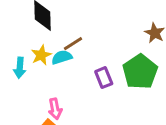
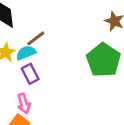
purple rectangle: (104, 78) -> (30, 74), moved

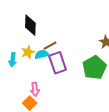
purple rectangle: (30, 74) -> (58, 63), moved, size x1.5

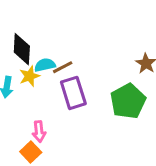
black diamond: (30, 25) -> (22, 49), moved
cyan semicircle: (42, 54) -> (45, 65), moved

